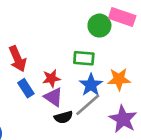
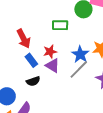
green rectangle: (84, 58) -> (60, 25), moved
black semicircle: (63, 117) -> (33, 81), moved

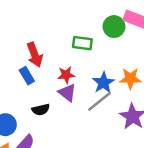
blue rectangle: (31, 60) -> (27, 76), moved

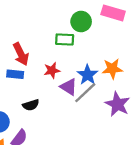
green circle: (114, 27) -> (81, 22), moved
blue rectangle: (27, 76) -> (15, 74), turned -49
purple triangle: (67, 93) -> (69, 87), moved

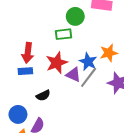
red arrow: (21, 54) -> (28, 53), turned 42
red star: (52, 70) -> (57, 63), size x1.5

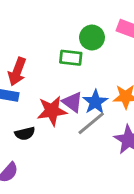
red star: (57, 63) -> (52, 111), moved
purple triangle: (73, 75) -> (72, 102), moved

